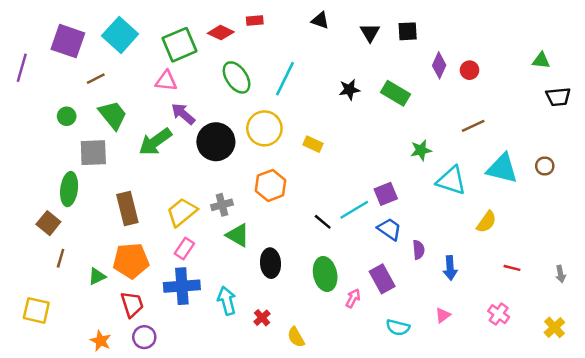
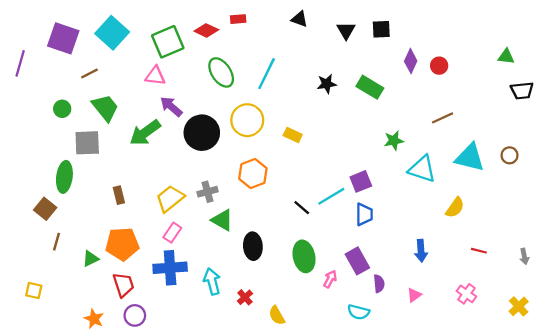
brown rectangle: (127, 208) -> (119, 195), size x0.6
blue trapezoid: (389, 229) -> (364, 214), turned 55
purple semicircle: (419, 250) -> (379, 284), moved
yellow square: (36, 310) -> (34, 290), size x0.7
cyan semicircle: (398, 327) -> (359, 312), moved

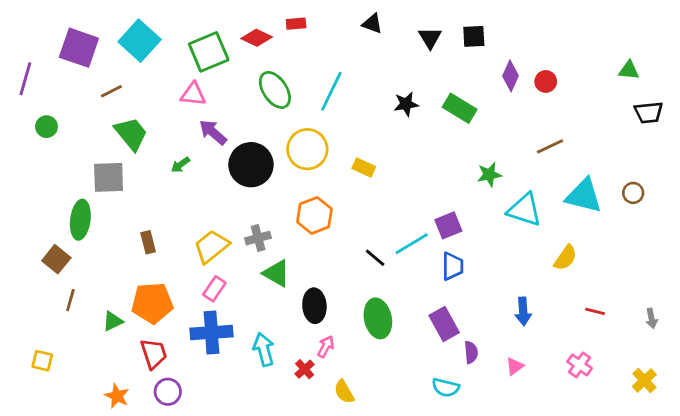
green circle: (62, 109) -> (46, 127), moved
green arrow: (145, 133) -> (180, 165), size x0.5
pink arrow: (330, 279) -> (326, 347), moved

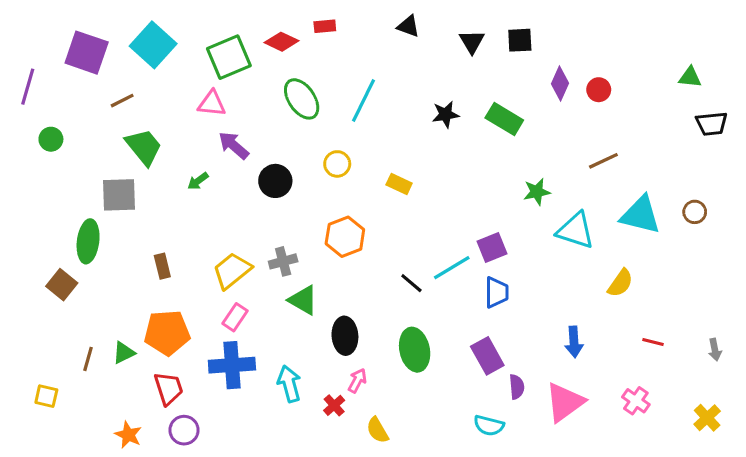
yellow circle: (307, 149) -> (337, 164), size x0.6
black circle: (251, 165) -> (275, 181), size x0.7
brown line: (70, 300) -> (88, 359), moved
pink triangle: (515, 366) -> (565, 402), size x2.0

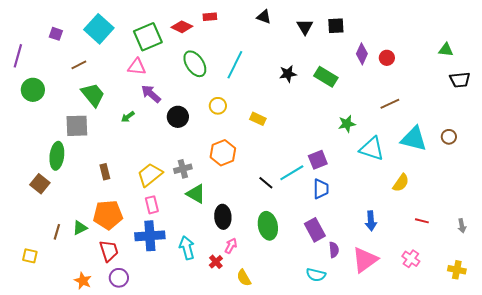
purple square: (87, 53) -> (56, 34), size x0.5
green circle: (51, 139) -> (33, 90), size x1.5
pink rectangle: (235, 317) -> (152, 205), turned -48
yellow cross: (707, 418) -> (457, 270), turned -36

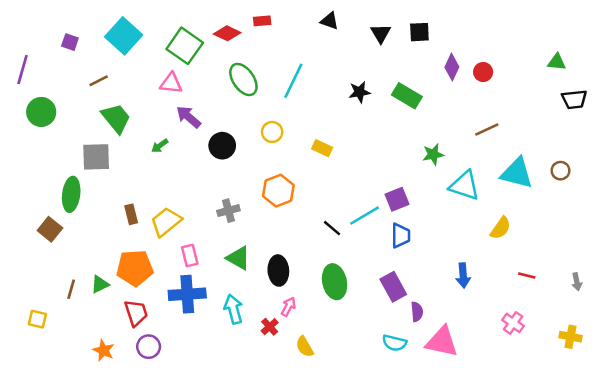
green square: (148, 37) -> (185, 46), turned -32
yellow trapezoid: (150, 175) -> (166, 222), moved
green triangle: (196, 194) -> (238, 258), moved
pink triangle: (365, 260) -> (442, 342), moved, turned 48

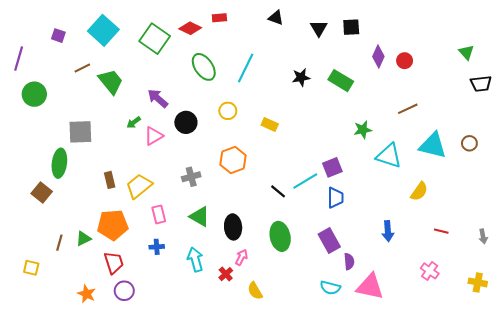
green triangle: (557, 62) -> (466, 52), turned 42
pink triangle: (171, 83) -> (154, 136), moved, turned -36
green trapezoid: (116, 118) -> (111, 82), moved
blue cross: (187, 294) -> (157, 247), size x0.5

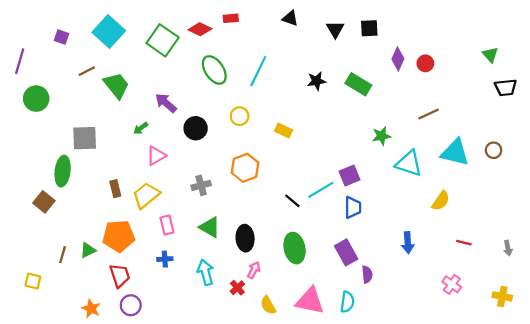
pink triangle: (154, 136) -> (156, 156), moved
pink triangle: (370, 287) -> (310, 301), moved
cyan semicircle: (330, 288) -> (347, 302), turned -96

